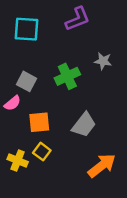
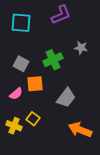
pink semicircle: (12, 103) -> (16, 94), moved
orange square: (39, 122) -> (35, 84), moved
orange arrow: (102, 166) -> (80, 130), turned -120

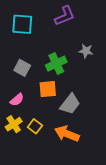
orange square: (35, 84) -> (48, 89), moved
yellow cross: (14, 126) -> (14, 124), moved, turned 35
orange arrow: (80, 130) -> (67, 134), moved

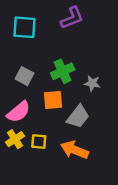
gray star: (86, 51) -> (92, 83), moved
pink semicircle: (17, 100) -> (19, 112), size x1.5
yellow square: (35, 126) -> (39, 142), turned -32

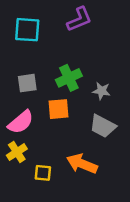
gray square: (25, 76) -> (27, 83), turned -36
gray trapezoid: (78, 117) -> (103, 126), moved, turned 80
yellow square: (39, 142) -> (43, 173), moved

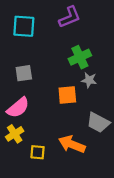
green cross: (69, 78) -> (80, 57), moved
orange square: (58, 109) -> (67, 95), moved
gray trapezoid: (103, 126) -> (98, 122), moved

